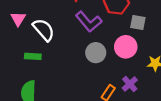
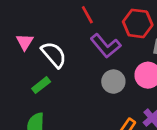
green rectangle: (33, 56) -> (41, 85), turned -42

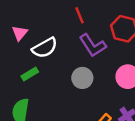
white semicircle: (54, 55) -> (45, 48), turned 95
gray circle: (113, 82) -> (82, 78), moved

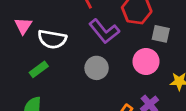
white semicircle: (45, 48) -> (52, 39), turned 45

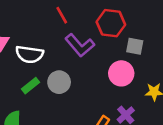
gray circle: (97, 68) -> (59, 82), moved
green rectangle: (39, 69) -> (31, 86), moved

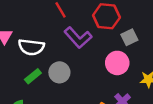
gray square: (135, 46) -> (129, 37), turned -35

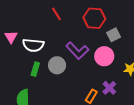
purple L-shape: (78, 38) -> (77, 51), moved
green rectangle: (33, 76) -> (35, 69), turned -32

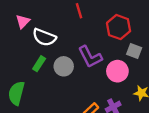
gray square: (114, 35) -> (134, 51), turned 32

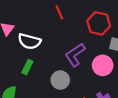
purple L-shape: (90, 57) -> (75, 55), turned 90
gray circle: (64, 66) -> (60, 80), moved

